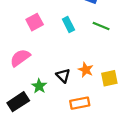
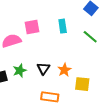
pink square: (35, 22) -> (32, 27), moved

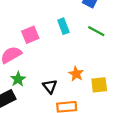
black triangle: (43, 68) -> (50, 86), moved
green star: (20, 71) -> (18, 79), moved

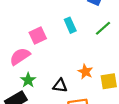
green line: (96, 31) -> (103, 28), turned -66
black triangle: (50, 86) -> (60, 86), turned -40

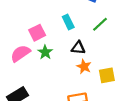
green star: (28, 80) -> (45, 52), moved
black triangle: (60, 86) -> (78, 48), moved

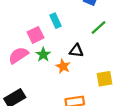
cyan rectangle: (68, 22) -> (55, 21), moved
orange star: (84, 67) -> (63, 66), moved

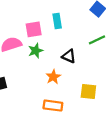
orange star: (63, 66) -> (53, 77), moved

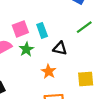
cyan rectangle: (57, 21) -> (42, 30), moved

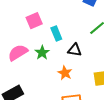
pink square: (20, 29) -> (34, 21), moved

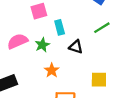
orange star: (65, 73) -> (52, 70), moved

